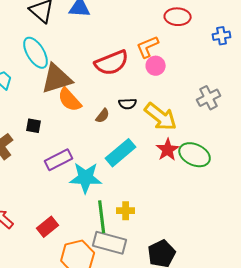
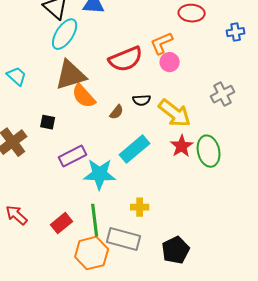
cyan ellipse: (36, 53) -> (65, 34), moved, turned 64
green ellipse: (195, 155) -> (209, 151), turned 52
green line: (102, 217) -> (95, 220), moved

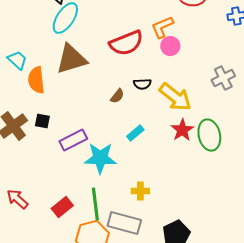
orange semicircle: (84, 96) -> (36, 80), moved, turned 36
black square: (48, 122) -> (42, 121), moved
cyan rectangle: (135, 149) -> (135, 133), size x0.6

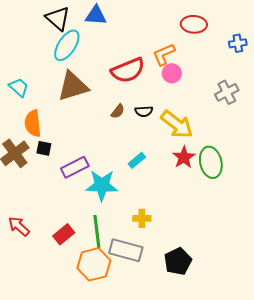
gray cross: (223, 78) -> (227, 92), moved
orange semicircle: (36, 80) -> (33, 123), moved
brown semicircle: (117, 96) -> (118, 111), moved

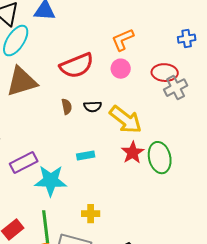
red ellipse: (194, 24) -> (165, 73), moved
orange L-shape: (164, 54) -> (123, 40), moved
brown semicircle: (118, 111) -> (67, 107), turned -49
cyan rectangle: (137, 160) -> (86, 156), turned 30

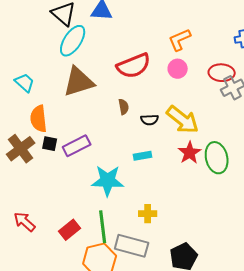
black semicircle: (93, 107) -> (150, 120), moved
purple rectangle: (24, 163) -> (77, 146), moved

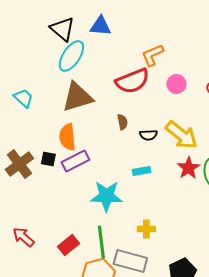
orange L-shape: (180, 40) -> (152, 55), moved
orange semicircle: (39, 119) -> (67, 137), moved

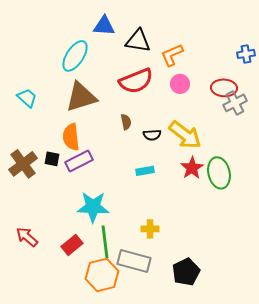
black triangle: (62, 29) -> (138, 41), moved, turned -32
orange L-shape: (152, 55) -> (172, 55), moved
cyan star: (106, 196) -> (93, 207), moved

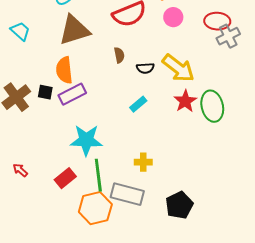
cyan rectangle: (145, 171) -> (138, 104), turned -30
red arrow: (27, 237) -> (20, 170), size x0.7

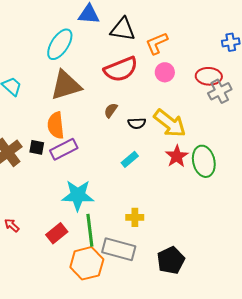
brown semicircle: (119, 55) -> (111, 110), turned -133

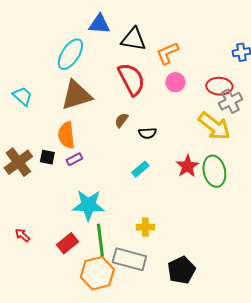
red semicircle: (121, 69) -> (131, 79), turned -96
yellow arrow: (170, 123) -> (214, 126), moved
purple rectangle: (64, 149) -> (74, 159), size x0.6

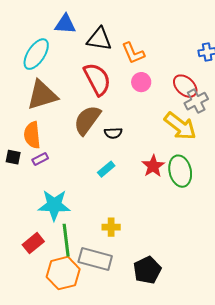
orange L-shape: (167, 53) -> (133, 53), turned -90
red ellipse: (219, 86) -> (185, 86), turned 40
brown semicircle: (121, 120) -> (87, 120), size x2.0

